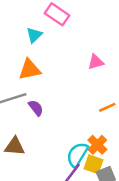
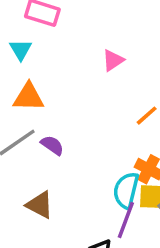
orange triangle: (30, 70) -> (29, 97), turned 30
brown triangle: (15, 146) -> (40, 205), turned 40

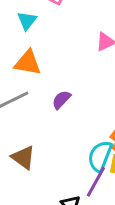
purple semicircle: (52, 145) -> (61, 100), moved, turned -90

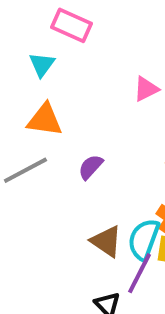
brown triangle: (23, 157) -> (106, 241), moved

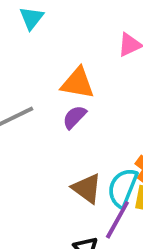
orange triangle: (45, 120) -> (78, 83), moved

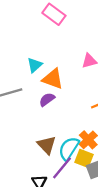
cyan triangle: (32, 18) -> (35, 65), moved

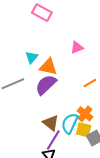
purple semicircle: (47, 99) -> (46, 85), size x1.6
purple line: (62, 168) -> (53, 140), moved

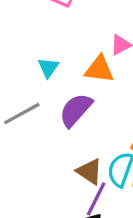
orange triangle: (48, 67) -> (99, 69), moved

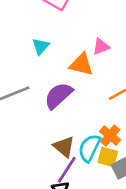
cyan triangle: (48, 68) -> (41, 46), moved

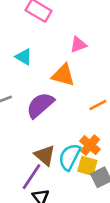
cyan triangle: (41, 46) -> (24, 57), turned -42
pink triangle: (101, 47) -> (78, 45), moved
purple line: (67, 170) -> (31, 177), moved

